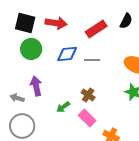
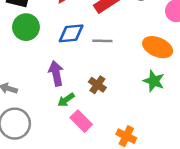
purple arrow: (36, 86) -> (56, 73), moved
pink rectangle: (87, 118) -> (81, 121), moved

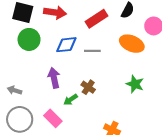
orange ellipse: (158, 47) -> (132, 44), moved
green arrow: (66, 100) -> (71, 100), moved
pink rectangle: (81, 121) -> (53, 118), moved

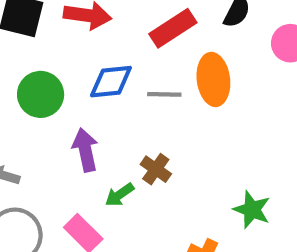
green circle: (29, 39) -> (41, 94), moved
orange ellipse: (132, 44) -> (213, 79), moved, turned 60
green star: (135, 84) -> (252, 210), moved

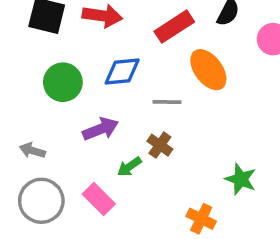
orange ellipse: (213, 79) -> (208, 70), turned -30
gray line: (164, 94) -> (167, 102), moved
purple arrow: (85, 150) -> (101, 129), turned 80

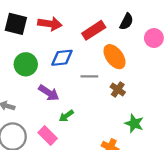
purple arrow: (101, 129) -> (49, 93), turned 55
brown cross: (160, 145) -> (118, 89), moved

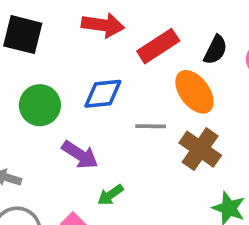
black semicircle: (127, 22) -> (215, 50), moved
red arrow: (50, 24) -> (103, 25), moved
brown cross: (118, 89) -> (200, 149), size x1.5

